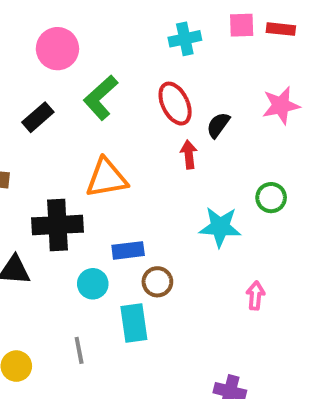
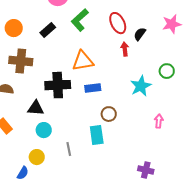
cyan star: (220, 227) -> (141, 86), turned -30
blue rectangle: (128, 250) -> (93, 88), moved
cyan circle: (93, 284) -> (44, 130), moved

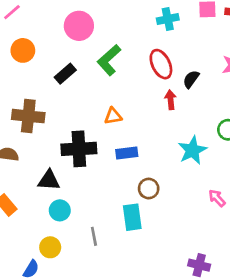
orange circle: (14, 28) -> (23, 50), moved
orange triangle: (83, 61) -> (113, 116), size x0.6
pink arrow: (159, 121) -> (217, 198), turned -48

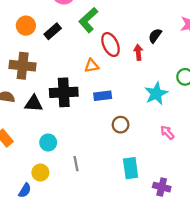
orange circle: (23, 50) -> (26, 26), moved
red ellipse: (161, 64) -> (111, 45), moved
black triangle: (49, 180) -> (34, 104), moved
pink arrow: (217, 198) -> (167, 132), moved
cyan rectangle: (132, 217) -> (131, 168), moved

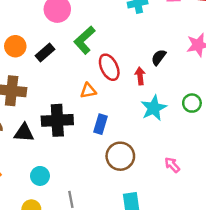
cyan star: (156, 94) -> (154, 108), moved
blue rectangle: (103, 96) -> (101, 124), turned -66
brown circle: (121, 125) -> (120, 156), size x1.5

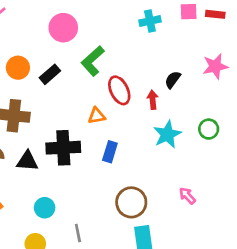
brown circle: (120, 156) -> (131, 202), moved

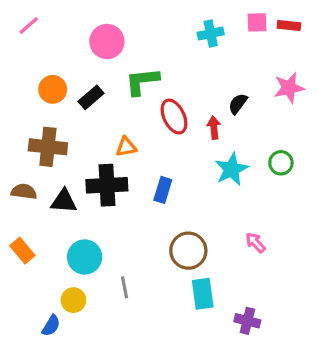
green L-shape: (93, 61) -> (142, 81), turned 36
orange triangle: (97, 116) -> (126, 147), moved
cyan circle: (45, 208) -> (85, 257), size x1.4

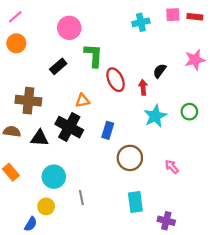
green L-shape: (142, 81) -> (93, 55), turned 100
orange circle: (53, 89) -> (16, 43), moved
black cross: (107, 185) -> (69, 127), turned 32
brown circle: (188, 251) -> (130, 158), moved

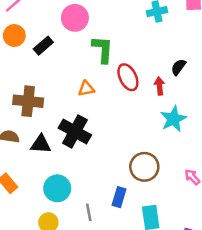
black rectangle: (58, 66) -> (43, 46), moved
orange triangle: (82, 101) -> (86, 89), moved
blue rectangle: (108, 130) -> (119, 197), moved

